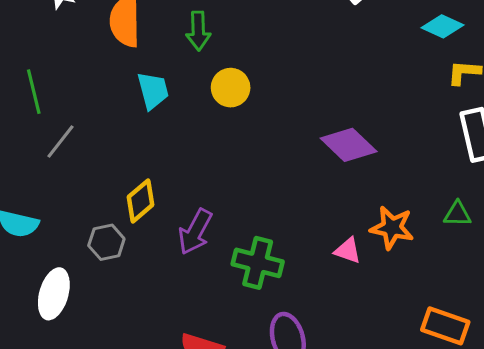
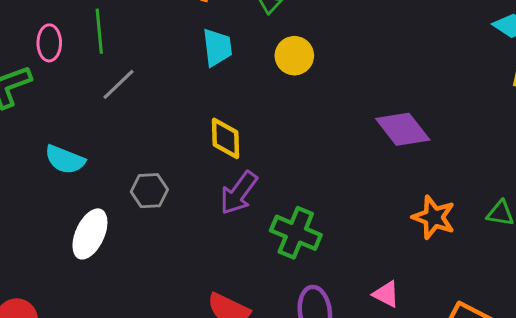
yellow diamond: (141, 201) -> (226, 138), moved, turned -60
pink triangle: (348, 251) -> (386, 294), moved

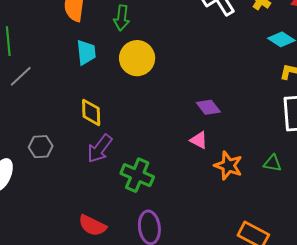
yellow circle: (294, 56) -> (137, 58), size x1.4
purple diamond: (403, 129) -> (208, 107), size x0.7
pink triangle: (386, 294) -> (199, 140), moved

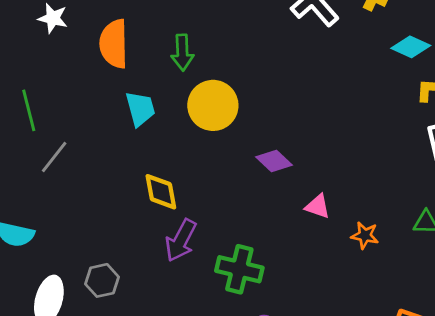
purple diamond: (208, 107) -> (274, 161), moved
gray hexagon: (41, 147) -> (102, 280), moved
orange star: (228, 166) -> (365, 235), size x0.7

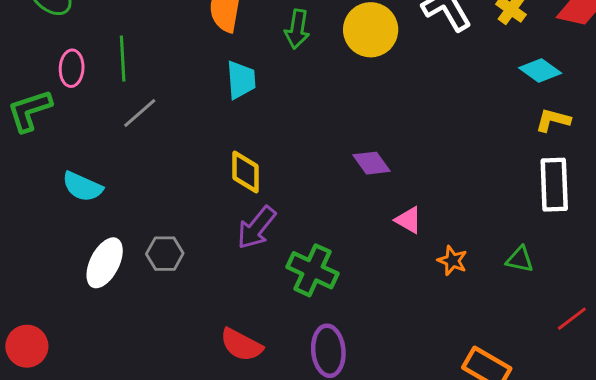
yellow circle: (213, 105) -> (371, 30), moved

